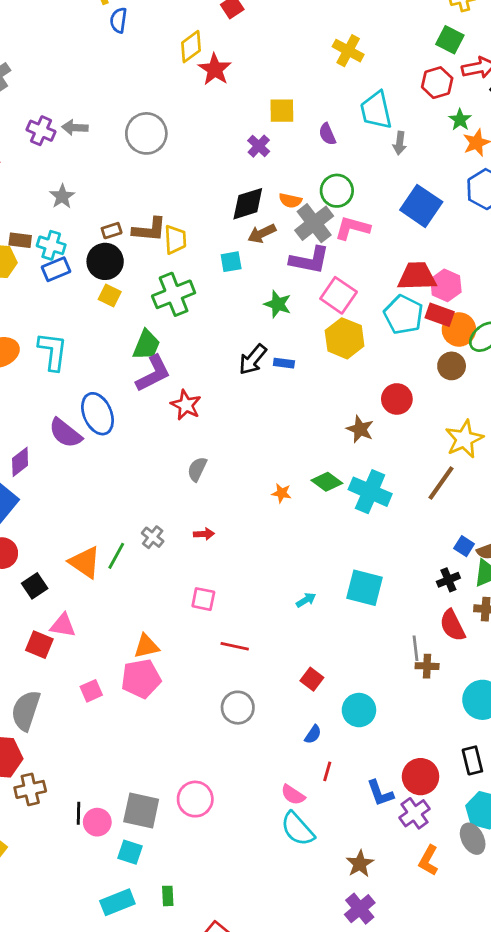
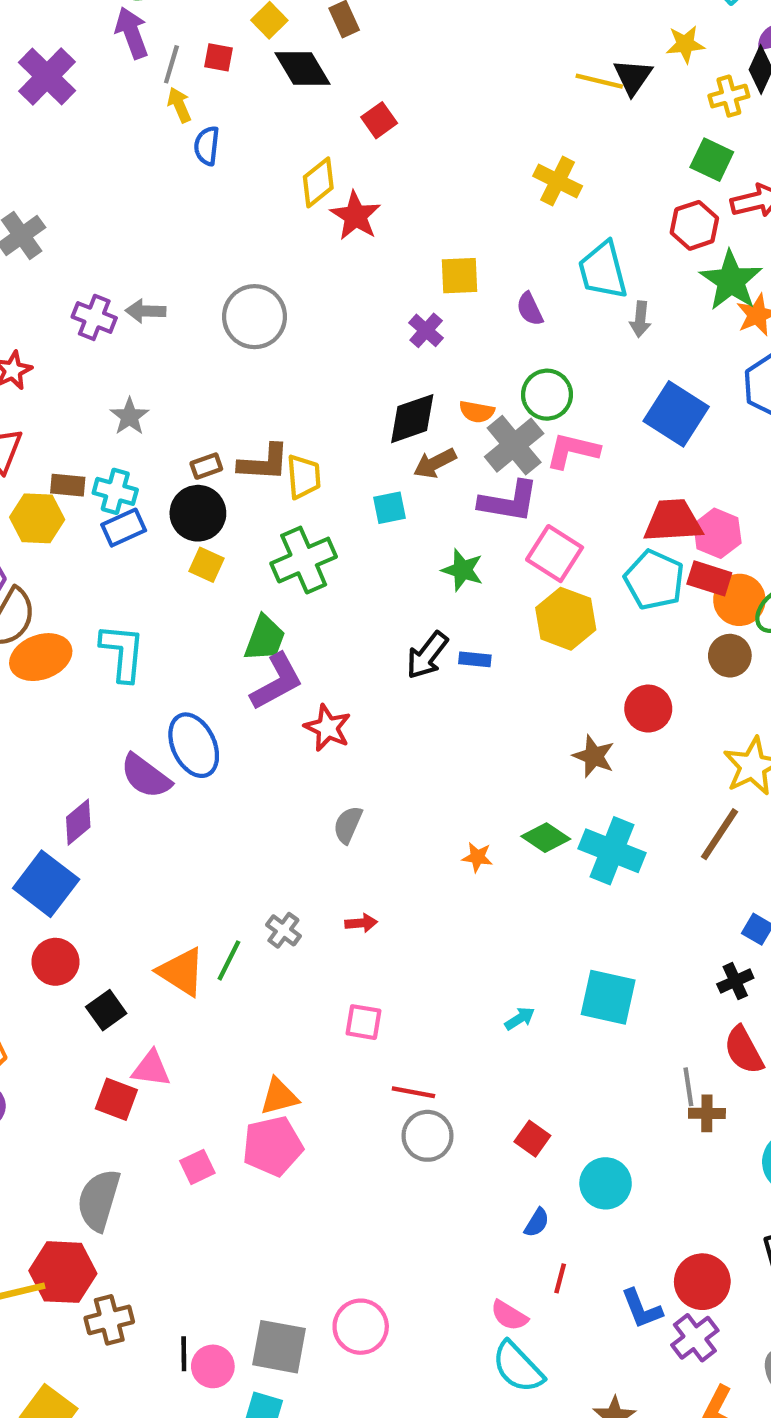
green star: (460, 120) -> (731, 281), size x1.8
gray circle: (238, 708) -> (427, 1136), moved

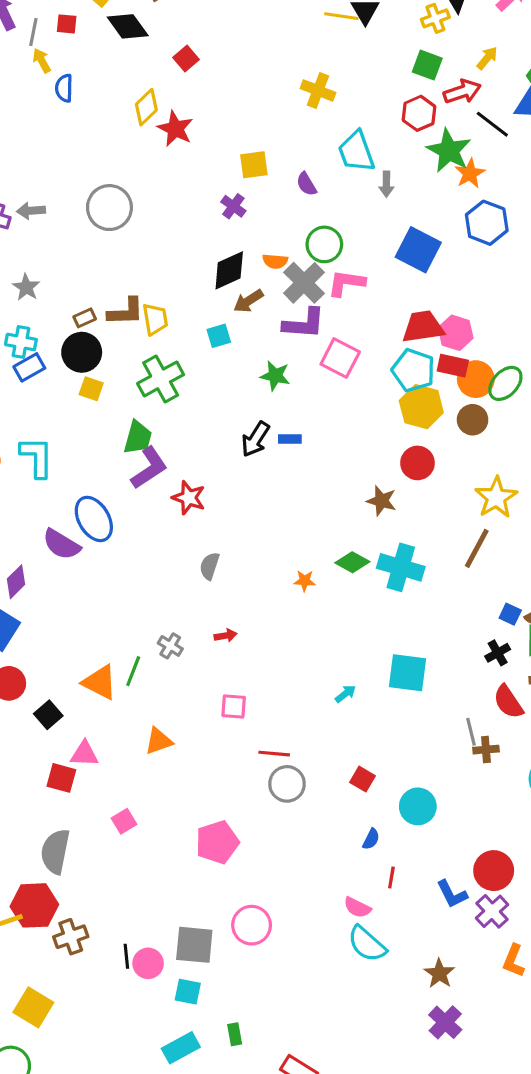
yellow hexagon: (566, 619) -> (421, 407), moved
orange triangle: (279, 1097) -> (159, 741), moved
pink pentagon: (273, 1146) -> (217, 842), moved

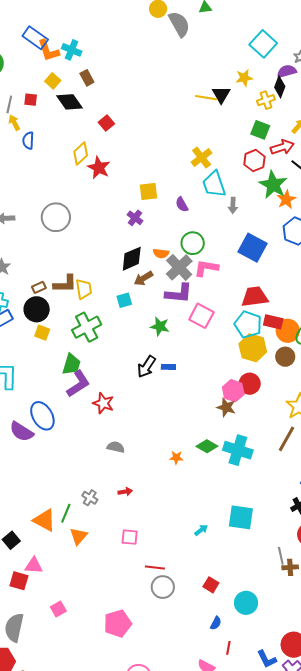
yellow cross: (318, 90) -> (202, 158), moved, turned 30
pink hexagon: (456, 333) -> (233, 391), moved
gray semicircle: (210, 566) -> (116, 447), turned 84
orange triangle: (159, 741) -> (79, 536), moved, turned -30

